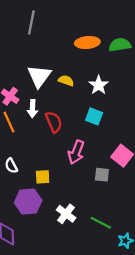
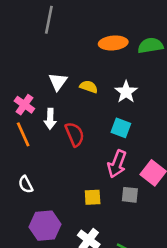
white triangle: (39, 76) -> (58, 82), size x0.7
pink arrow: (76, 152) -> (117, 164), moved
yellow square: (43, 177) -> (93, 197), moved

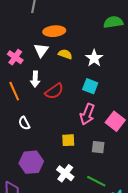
orange ellipse: (113, 43) -> (54, 31), moved
pink cross: (24, 105) -> (15, 57), moved
red semicircle: (75, 134) -> (54, 91), turned 78
white semicircle: (26, 184) -> (24, 123), moved
gray square: (130, 195) -> (98, 147), moved

